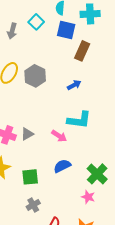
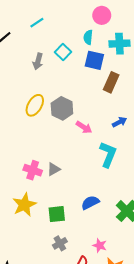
blue arrow: (74, 85) -> (119, 122), moved
cyan L-shape: (79, 120) -> (108, 154), turned -75
pink arrow: (59, 136) -> (84, 127), moved
pink star: (88, 197) -> (100, 245), moved

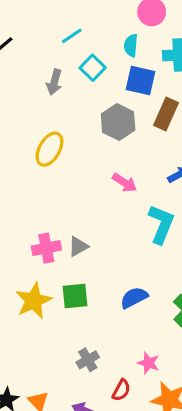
cyan line: (37, 23) -> (72, 36), moved
gray hexagon: (62, 108) -> (118, 122), moved
pink cross: (33, 170) -> (46, 248), turned -30
green square: (57, 214) -> (75, 296), moved

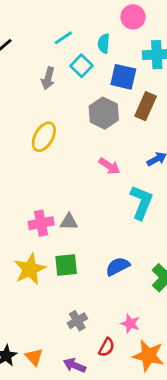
cyan semicircle: (131, 45) -> (104, 43), moved
gray triangle: (78, 246) -> (69, 222), turned 30

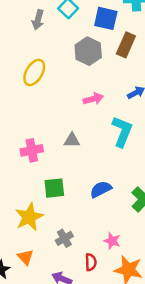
pink arrow: (109, 166) -> (93, 99), turned -48
gray triangle: (69, 222) -> (72, 140), moved
yellow star: (30, 269) -> (29, 217), moved
red semicircle: (107, 347) -> (91, 262), turned -30
orange triangle: (34, 357) -> (25, 257), moved

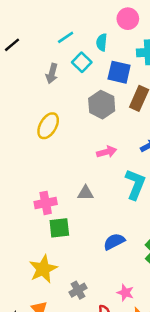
green square: (54, 188) -> (59, 228), moved

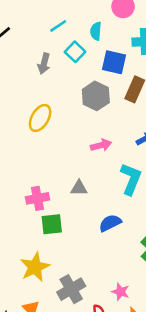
blue semicircle: (114, 242) -> (110, 223), moved
gray cross: (78, 290) -> (71, 289), size x1.5

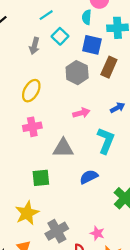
cyan semicircle: (96, 31) -> (87, 17), moved
gray triangle: (79, 188) -> (63, 148), size x1.5
pink cross: (37, 198) -> (32, 127), moved

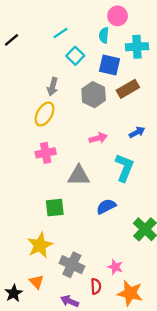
gray arrow: (34, 46) -> (53, 87), moved
brown rectangle: (109, 67) -> (128, 89), turned 36
gray cross: (57, 231) -> (72, 265), turned -35

